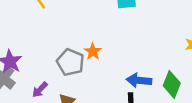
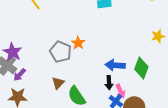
purple arrow: (40, 90) -> (20, 75), moved

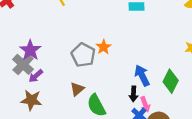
blue arrow: (115, 65) -> (142, 75), turned 54

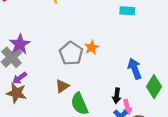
blue arrow: (142, 75) -> (135, 69), moved
purple arrow: (36, 76) -> (20, 78), moved

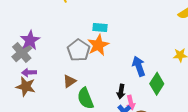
cyan rectangle: (127, 11) -> (100, 28), moved
orange star: (92, 47) -> (98, 45), size x1.5
purple arrow: (20, 78) -> (29, 72), turned 32

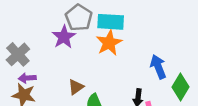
cyan rectangle: (100, 28) -> (111, 22), size x1.5
purple star: (30, 40) -> (64, 37), moved
gray pentagon: (79, 50) -> (79, 18), moved

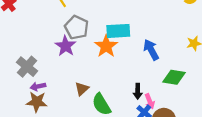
cyan rectangle: (111, 22) -> (118, 31), moved
blue arrow: (158, 67) -> (151, 50), moved
green diamond: (180, 87) -> (174, 77), turned 75

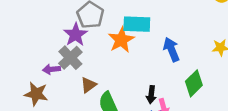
gray cross: (27, 67) -> (70, 58), moved
green diamond: (174, 77) -> (194, 83), turned -60
purple arrow: (38, 86) -> (51, 69), moved

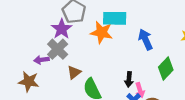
orange star: (121, 40) -> (101, 32), turned -30

